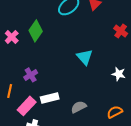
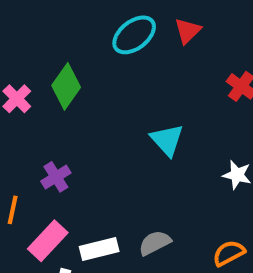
white rectangle: (50, 98) -> (99, 249), moved

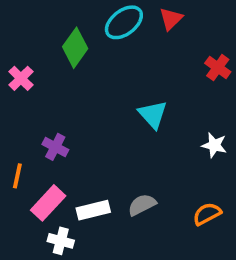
green diamond: (66, 86) -> (75, 48), moved
purple cross: (56, 177) -> (55, 147), turned -30

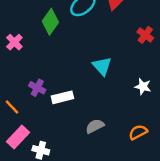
orange line: (17, 176) -> (12, 107), turned -56
pink rectangle: (48, 203) -> (18, 137), moved
white rectangle: (93, 210) -> (62, 97), moved

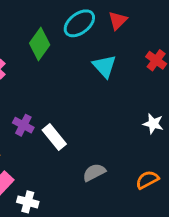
cyan triangle: (102, 66) -> (104, 66), moved
white rectangle: (62, 97) -> (54, 137), turned 65

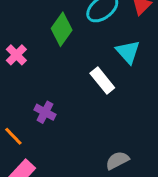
white rectangle: (54, 137) -> (102, 80), moved

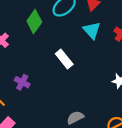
cyan triangle: (128, 52) -> (92, 30), moved

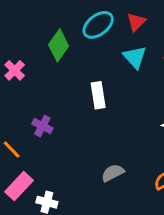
white rectangle: (64, 59) -> (98, 95), turned 30

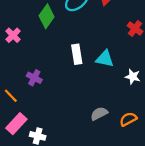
cyan triangle: (135, 57) -> (105, 59), moved, turned -36
gray semicircle: (113, 173) -> (99, 114), moved

